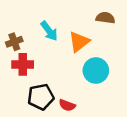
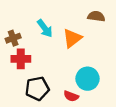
cyan circle: (96, 70) -> (87, 79), moved
red semicircle: (67, 105) -> (71, 96), moved

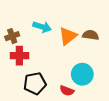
brown semicircle: (96, 16) -> (91, 35), moved
cyan arrow: (45, 28) -> (42, 27), turned -36

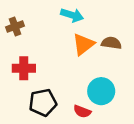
cyan arrow: (42, 27) -> (72, 15), moved
brown cross: (12, 36) -> (15, 27), moved

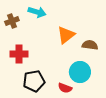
cyan arrow: (72, 15) -> (37, 12), moved
brown semicircle: (111, 43) -> (90, 45), moved

